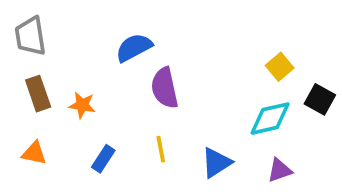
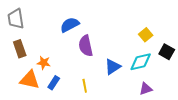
orange star: (82, 105) -> (44, 63), moved
yellow line: (161, 149) -> (85, 86), moved
orange triangle: (34, 153) -> (30, 80), moved, size x1.5
blue triangle: (216, 163) -> (113, 67), moved

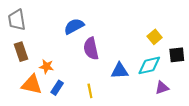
black square: (167, 52) -> (177, 55), turned -35
blue triangle: (113, 67) -> (120, 71), turned 30
purple triangle: (146, 89) -> (162, 88), moved

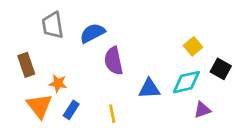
gray trapezoid: (17, 20) -> (53, 25), moved
black square: (177, 55) -> (221, 69), turned 35
orange triangle: (32, 85) -> (39, 106), turned 40

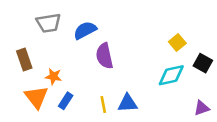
gray trapezoid: (53, 25) -> (49, 23), turned -90
blue triangle: (149, 89) -> (128, 103), moved
purple triangle: (202, 110) -> (202, 108), moved

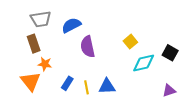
yellow square: (177, 42) -> (130, 42), moved
brown rectangle: (24, 59) -> (34, 44), moved
blue rectangle: (66, 101) -> (67, 83), moved

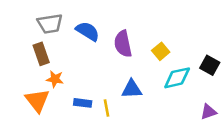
blue semicircle: (71, 25) -> (88, 31), turned 60
purple semicircle: (88, 47) -> (123, 44), moved
blue rectangle: (67, 83) -> (83, 103), turned 64
blue triangle: (107, 86) -> (132, 89), moved

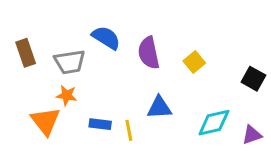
gray trapezoid: (50, 24) -> (70, 62), moved
brown rectangle: (41, 54) -> (26, 53), moved
cyan diamond: (177, 78) -> (214, 123), moved

